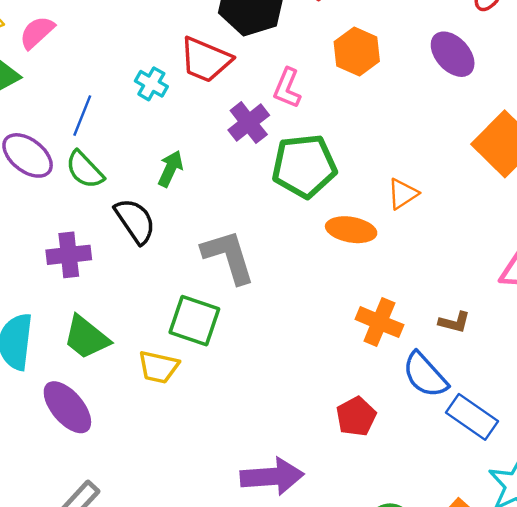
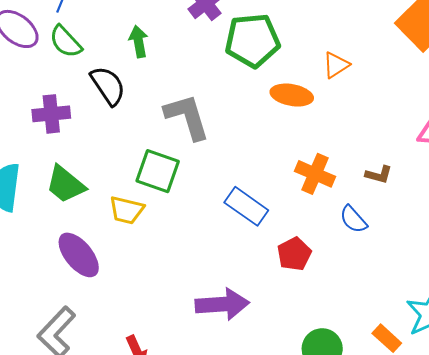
green arrow: (170, 169) -> (138, 42), turned -36
blue semicircle: (425, 375) -> (353, 219), size x0.7
purple ellipse: (67, 407) -> (79, 255), moved
blue rectangle: (472, 417) -> (246, 206), moved

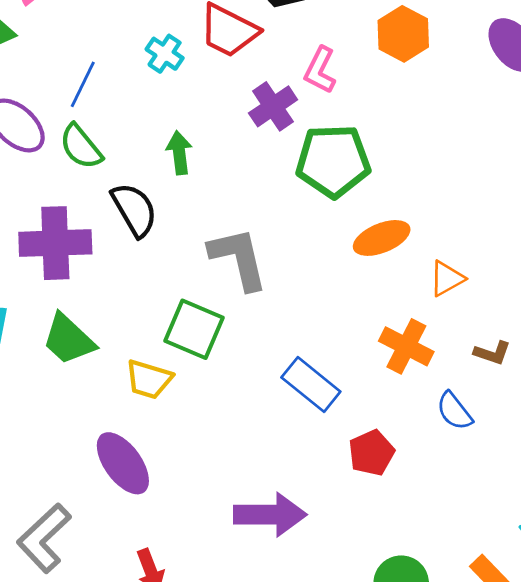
orange triangle: (336, 65) -> (447, 278), moved
orange ellipse: (292, 95) -> (382, 238), turned -36
purple cross: (51, 114) -> (55, 243), size x1.4
purple ellipse: (79, 255) -> (123, 463), moved

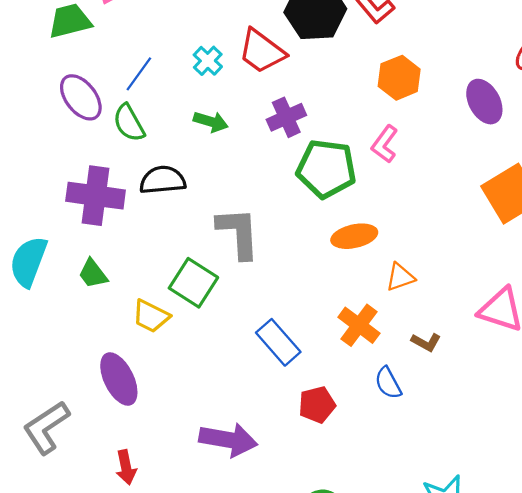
pink L-shape: (320, 70) -> (385, 144), moved
green arrow: (179, 153) -> (211, 122), moved, turned 104
black semicircle: (134, 210) -> (163, 180), turned -75
green trapezoid: (69, 339) -> (93, 274), size x0.7

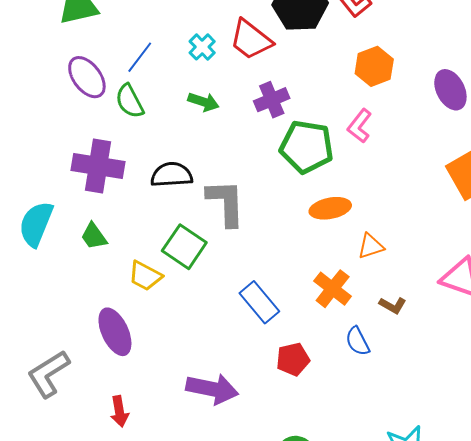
black semicircle: (163, 180) -> (172, 175), moved

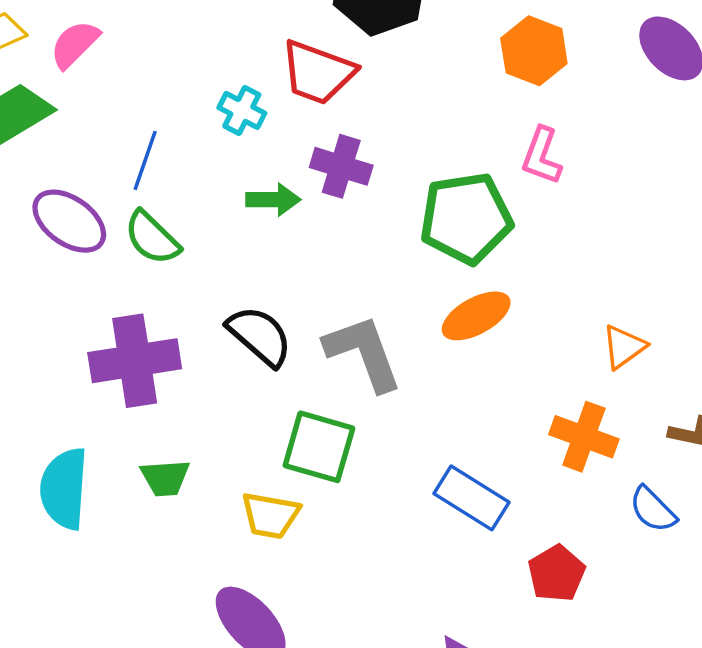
purple cross: (272, 100) -> (341, 166), moved, turned -32
black semicircle: (172, 175) -> (260, 336), turned 63
orange ellipse: (330, 208) -> (476, 316), moved
green trapezoid: (94, 236) -> (165, 478), turned -40

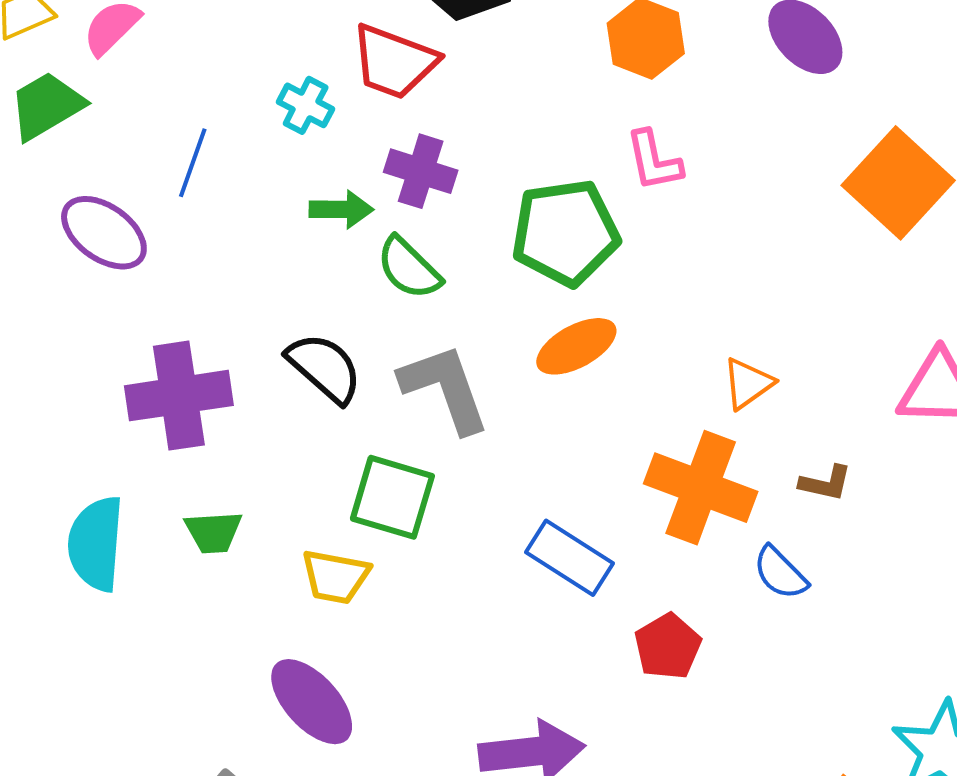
pink L-shape: (542, 156) -> (654, 161), turned -32
green semicircle: (152, 238) -> (409, 268), moved
orange cross: (584, 437) -> (701, 488), size x1.4

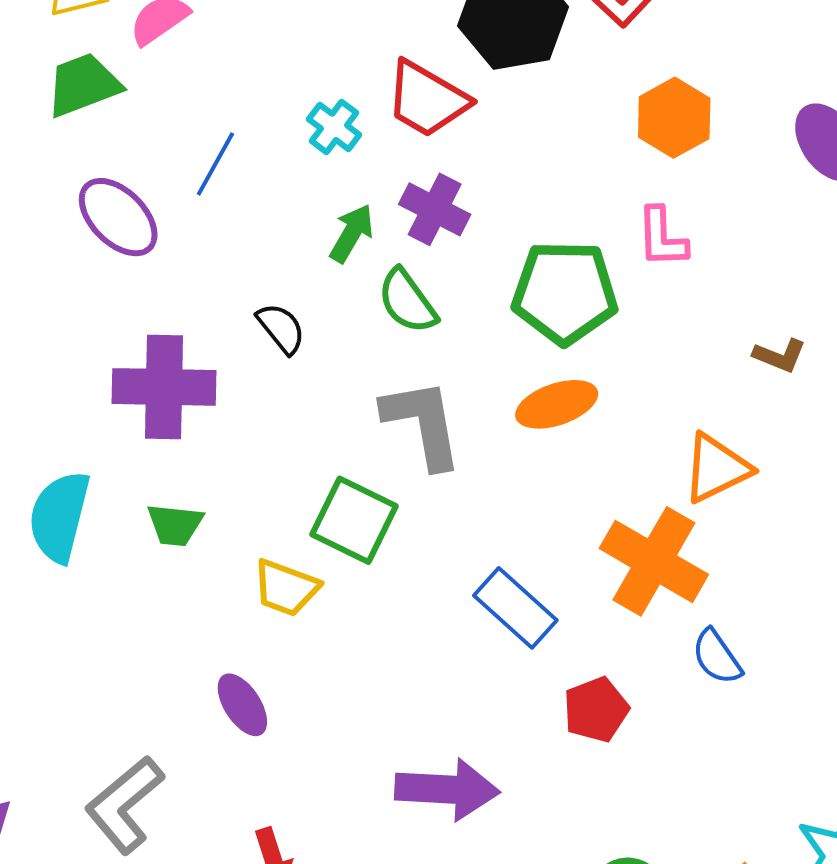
green arrow: (341, 209) -> (352, 233), turned -70
black semicircle: (325, 368) -> (281, 328), moved, size x0.7
orange triangle: (748, 383) -> (717, 468), size x1.4
brown L-shape: (826, 483) -> (780, 356), moved
purple ellipse: (312, 702) -> (242, 705), size x0.7

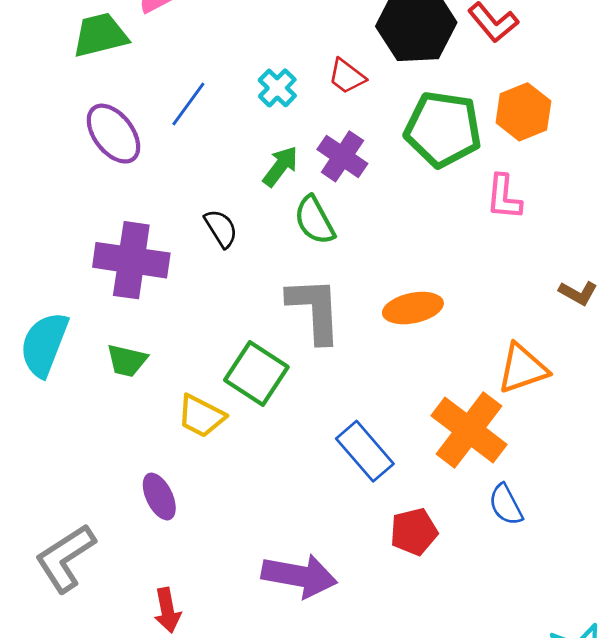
red trapezoid: (427, 99) -> (347, 76), size x0.6
green pentagon: (565, 292) -> (443, 129), moved

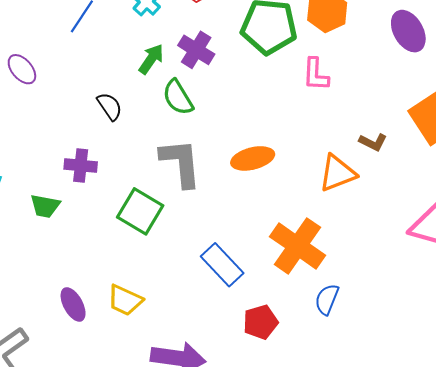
purple ellipse: (113, 134) -> (22, 69), moved, size x0.7
purple cross: (131, 260) -> (81, 165), moved, size x0.6
orange triangle: (522, 369) -> (337, 173), moved
yellow trapezoid: (201, 416) -> (125, 300), moved
blue semicircle: (506, 505) -> (327, 299), turned 52

